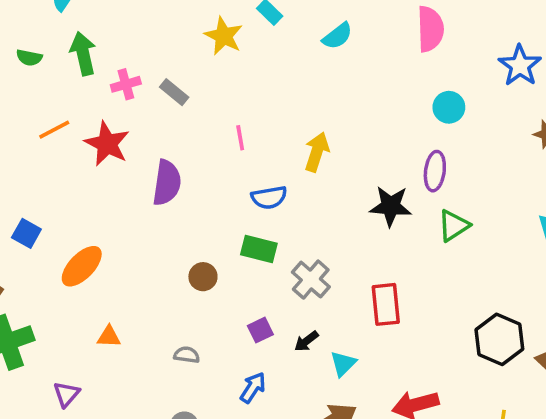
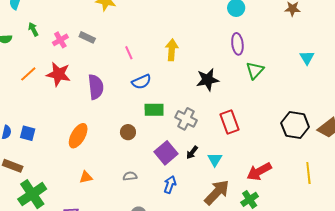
green arrow: (83, 54) -> (33, 29), size x0.6
blue semicircle: (269, 197) -> (141, 82), moved
black star: (391, 206) -> (208, 80), moved
orange ellipse: (82, 266) -> (78, 136), moved
purple square: (260, 330) -> (166, 153), size x1.6

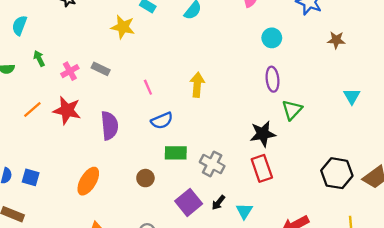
black star: (208, 80) -> (263, 134), moved

